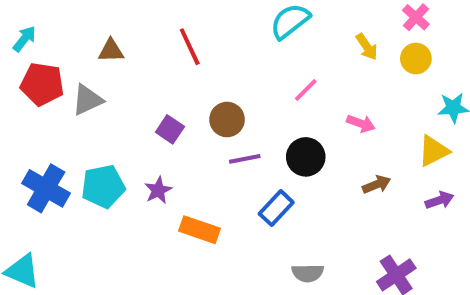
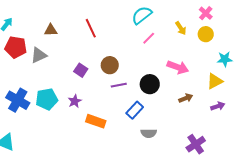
pink line: (306, 90) -> (149, 38), moved
pink arrow: (361, 123) -> (178, 67), size x1.5
gray semicircle: (308, 273) -> (149, 133), moved

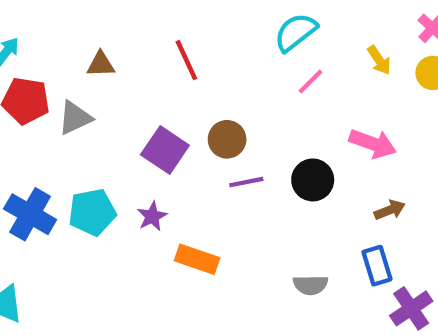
purple square: (81, 70) -> (165, 150), size x1.5
blue rectangle: (135, 110) -> (377, 266), moved, turned -60

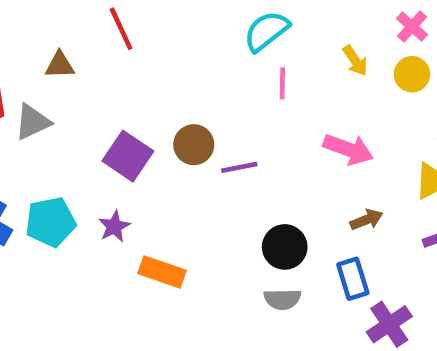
red line: (186, 60) -> (121, 29), moved
pink line: (311, 81) -> (282, 83), turned -44
black circle: (313, 180) -> (285, 247), moved
purple line: (246, 182) -> (239, 167), moved

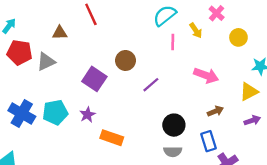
pink cross: (412, 26) -> (217, 13), moved
yellow arrow: (355, 61) -> (196, 31), moved
brown circle: (194, 145) -> (126, 60), moved
purple line: (239, 167) -> (151, 85), turned -30

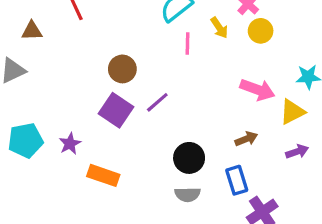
yellow circle: (238, 37) -> (261, 31), moved
pink arrow: (206, 75) -> (257, 90), moved
purple square: (94, 79) -> (116, 110), moved

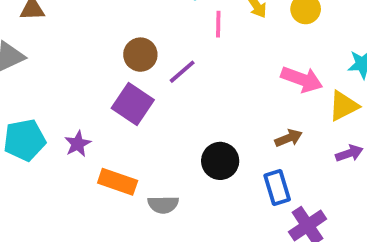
purple line: (157, 102) -> (182, 72), moved
gray semicircle: (187, 194) -> (163, 205), moved

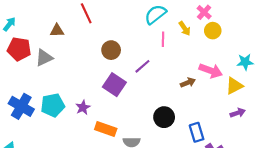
brown circle: (140, 55) -> (111, 50), moved
brown arrow: (289, 138) -> (188, 83), moved

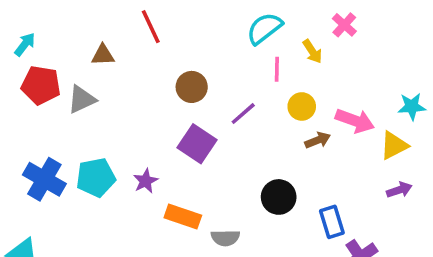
yellow circle: (213, 31) -> (302, 106), moved

